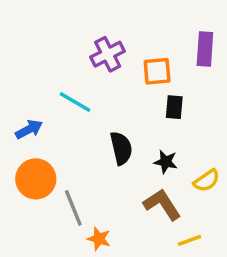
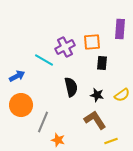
purple cross: (108, 54) -> (65, 47), moved
yellow semicircle: (207, 181) -> (122, 95), moved
gray line: (73, 208) -> (43, 122), turned 45

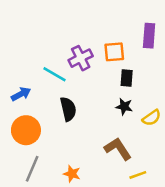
black semicircle: (71, 87) -> (68, 109), moved
black star: (97, 95) -> (124, 107), moved
gray line: (43, 122) -> (32, 169), moved

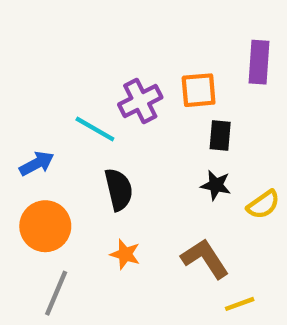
orange star: (72, 174) -> (125, 254), moved

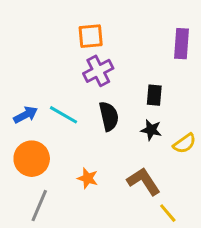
orange square: (199, 90) -> (91, 36), moved
cyan line: (95, 129) -> (63, 115), moved
black semicircle: (119, 189) -> (109, 116), moved
yellow line: (240, 304) -> (168, 213), turned 70

